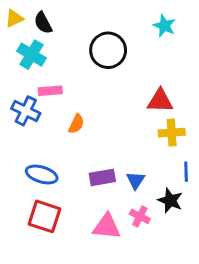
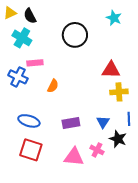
blue triangle: (136, 180) -> (103, 122), moved

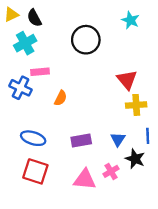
cyan cross: (22, 38) -> (25, 43), turned 30
red triangle: (111, 70) -> (127, 80), turned 48
pink cross: (97, 150) -> (111, 171), turned 32

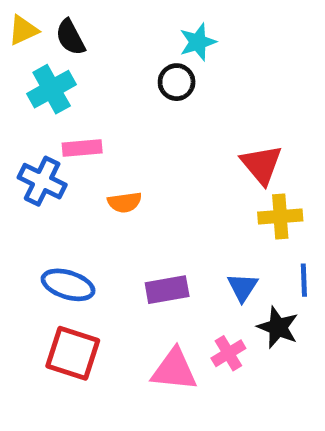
cyan star: (130, 20) -> (198, 42), moved, turned 30
black circle: (86, 40) -> (177, 82), size x0.6
orange semicircle: (61, 98) -> (125, 202), turned 56

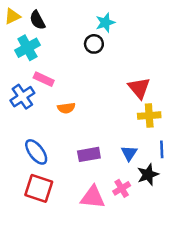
pink rectangle: (82, 148) -> (44, 79), turned 30
blue cross: (42, 181) -> (22, 97), turned 30
blue ellipse: (68, 285) -> (36, 152), turned 36
black star: (278, 327) -> (148, 175), turned 30

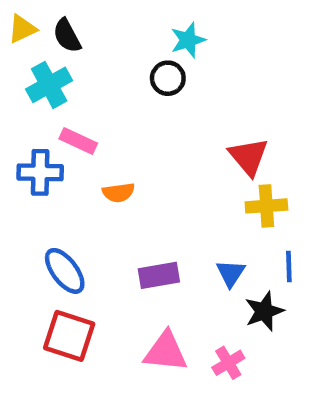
blue cross: (22, 97) -> (40, 172), turned 35
pink cross: (122, 188) -> (228, 363), moved

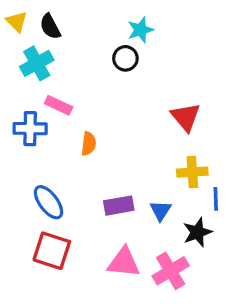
yellow triangle: (22, 29) -> (17, 22), turned -50
orange semicircle: (119, 192) -> (89, 144), turned -75
yellow cross: (266, 206) -> (192, 172), moved
blue triangle: (231, 273) -> (161, 211), moved
pink cross: (228, 363) -> (171, 271), size x1.5

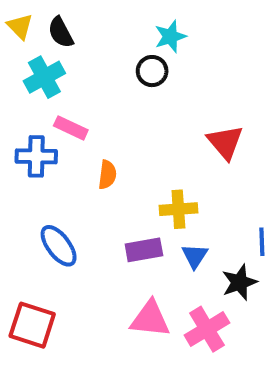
yellow cross: (192, 172) -> (178, 209), moved
red square: (52, 251) -> (32, 325), moved

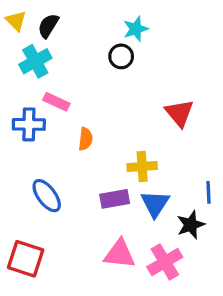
black semicircle: (61, 32) -> (48, 26), turned 60
blue triangle: (195, 256) -> (155, 204), size x1.4

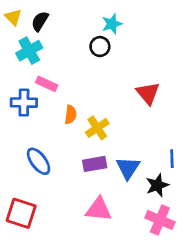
yellow cross: (142, 166) -> (97, 128), moved, turned -30
pink cross: (165, 262) -> (160, 220), moved, turned -36

